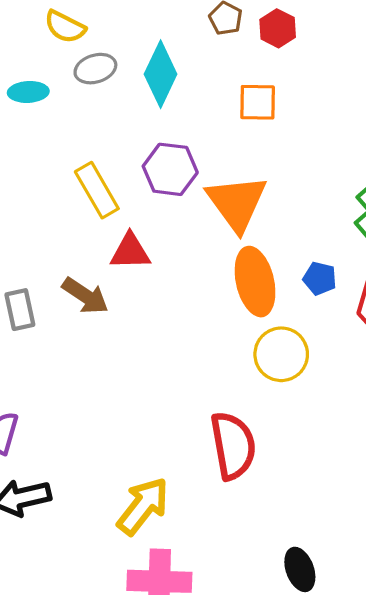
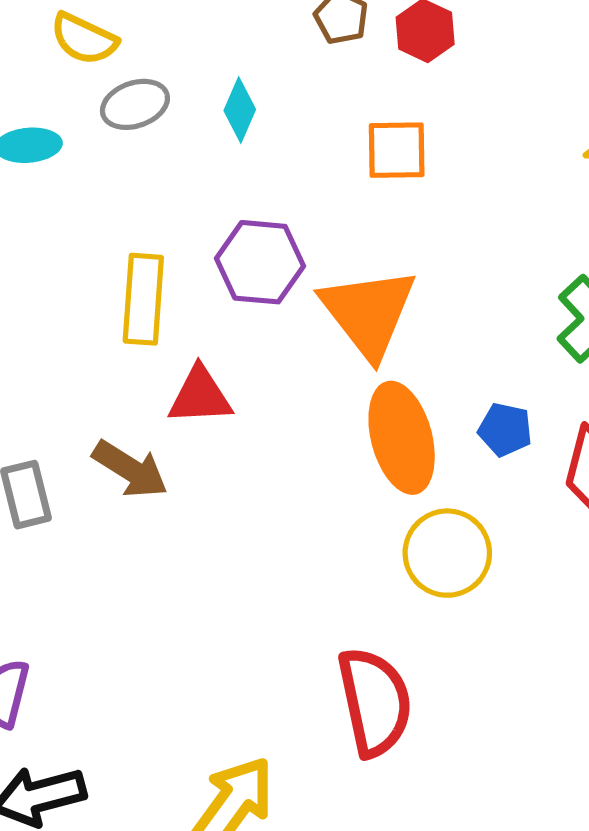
cyan diamond: (161, 74) -> (240, 110), size x0.6
yellow rectangle: (97, 190) -> (143, 299), turned 36

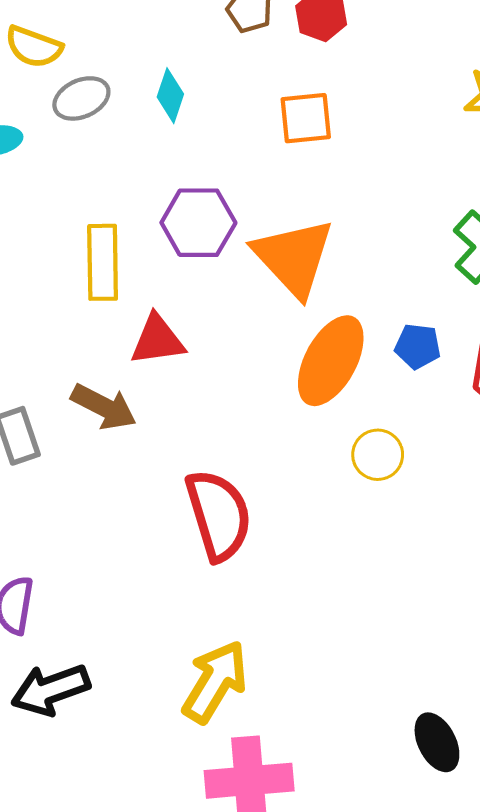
orange ellipse: (402, 438) -> (331, 361), turned 48
yellow circle: (447, 553) -> (378, 455), size x0.7
red semicircle: (375, 702) -> (219, 515), moved

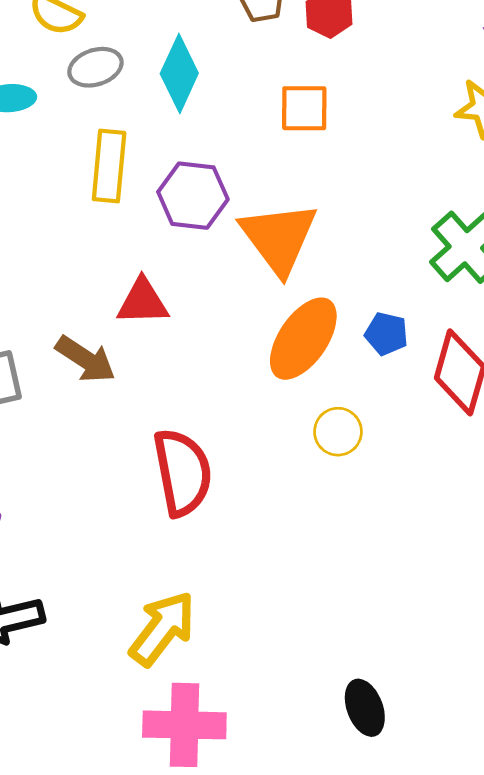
cyan diamond: (170, 96) -> (179, 73), size x1.5
yellow rectangle: (103, 262) -> (109, 166), moved

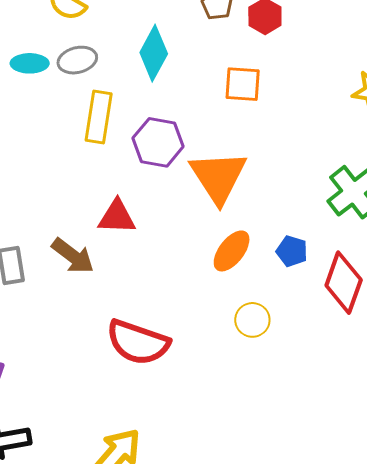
gray ellipse: (95, 67) -> (77, 60), moved
orange ellipse: (303, 339) -> (232, 251), size x0.7
red semicircle: (182, 472) -> (138, 342), turned 116

